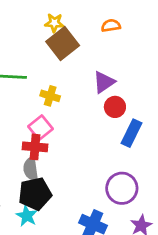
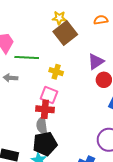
pink square: (41, 128) -> (49, 95), turned -30

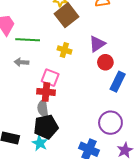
yellow cross: (56, 72) -> (64, 50), moved
gray arrow: (10, 78) -> (21, 62), moved

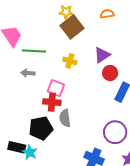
gray semicircle: (43, 108) -> (65, 118), moved
black pentagon: (46, 127) -> (41, 128), moved
cyan star: (40, 143) -> (30, 152), moved

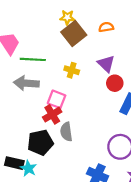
orange semicircle: (107, 14) -> (106, 27), moved
purple triangle: (102, 55) -> (106, 64), turned -42
gray arrow: (28, 73) -> (26, 83), size x1.6
red cross: (52, 102) -> (52, 114), turned -36

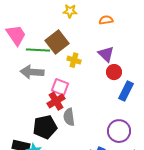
brown square: (74, 34) -> (57, 42), moved

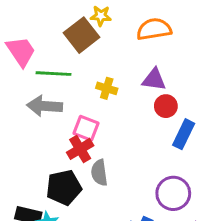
orange semicircle: (106, 20) -> (154, 29), size x1.6
brown square: (57, 42) -> (82, 35), moved
purple triangle: (106, 54) -> (154, 79), turned -36

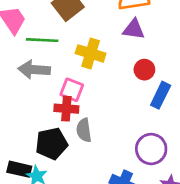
purple triangle: (154, 79) -> (134, 29), moved
yellow cross: (107, 88) -> (91, 53), size x1.5
red cross: (80, 149) -> (66, 109), turned 35

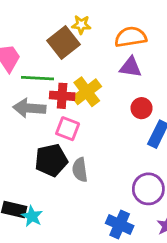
yellow cross: (91, 53) -> (87, 92), turned 36
red cross: (66, 109) -> (62, 96), moved
black pentagon: (52, 144) -> (51, 160), moved

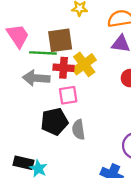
brown square: (63, 42) -> (60, 40), moved, turned 30
pink square: (68, 129) -> (68, 95), turned -30

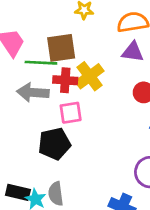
gray semicircle: (78, 130) -> (56, 194), moved

